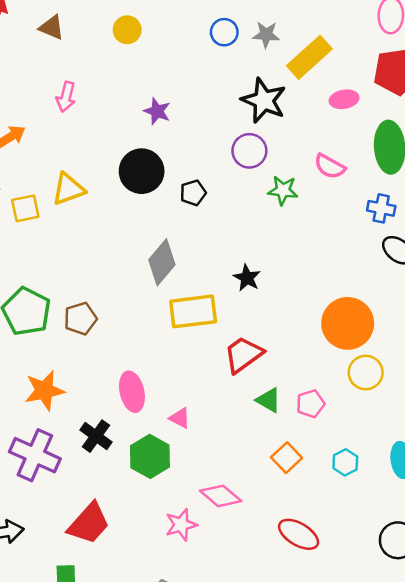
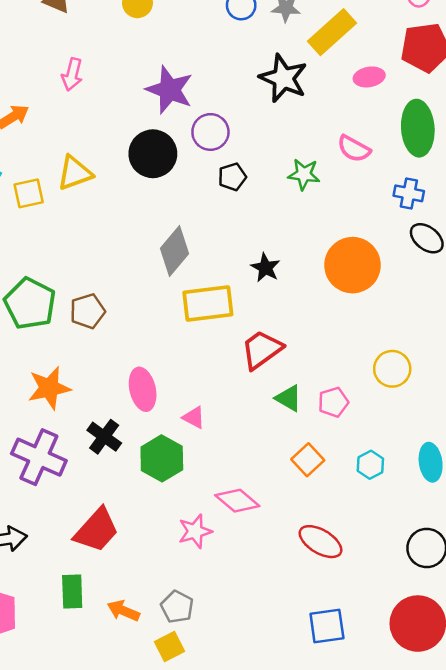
purple star: (157, 111) -> (169, 90), size x1.6
purple circle: (249, 151) -> (210, 132), moved
black pentagon: (193, 193) -> (232, 177), moved
orange circle: (348, 323) -> (353, 265), moved

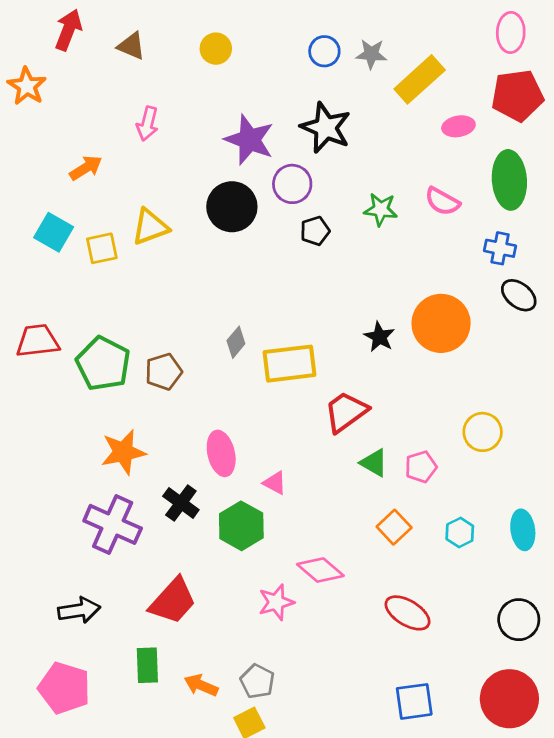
black star: (283, 78) -> (326, 128), moved
green star: (304, 174) -> (381, 209), moved
gray diamond: (175, 251) -> (236, 342), moved, size x0.6
black star: (265, 268) -> (379, 337), moved

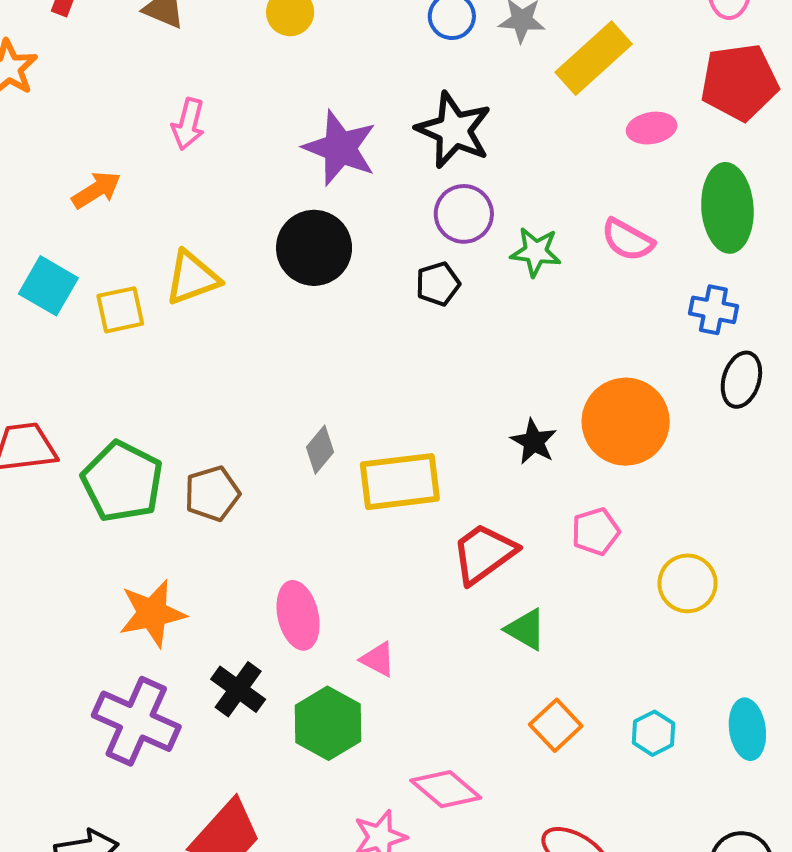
purple circle: (292, 184) -> (464, 214), moved
black ellipse: (519, 295) -> (741, 380), turned 69
pink pentagon: (421, 467) -> (596, 531), moved

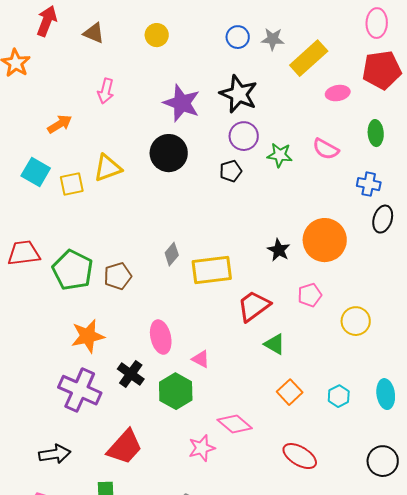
green ellipse: (727, 208) -> (376, 133), size x0.6

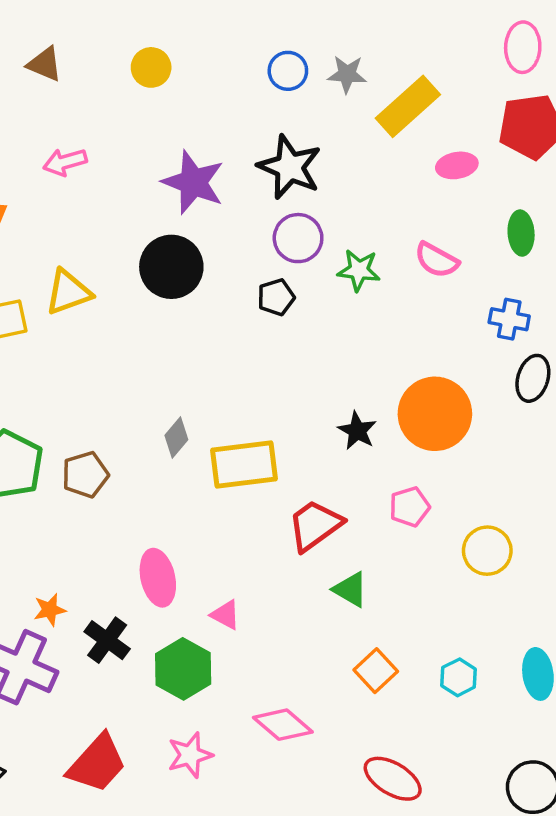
pink arrow: (106, 91) -> (65, 162), turned 60
orange star: (88, 336) -> (50, 610), moved, size x0.6
pink star: (202, 448) -> (190, 755), moved

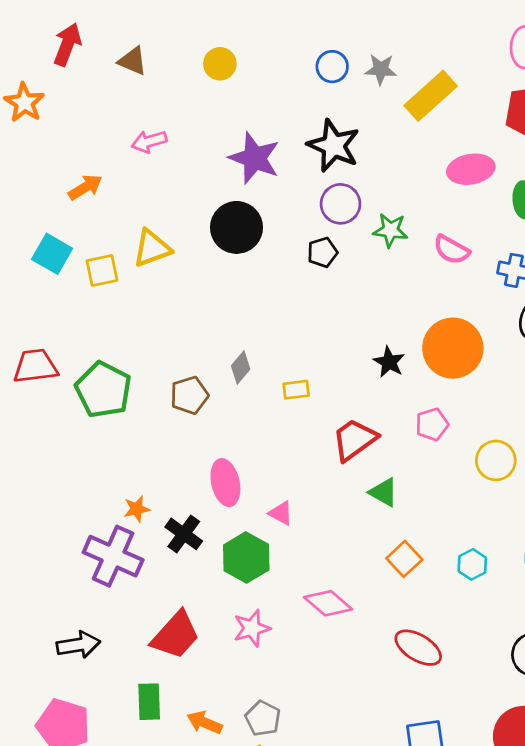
pink ellipse: (457, 165) -> (471, 169), moved, size x1.4
pink semicircle: (437, 260) -> (451, 250), moved
yellow rectangle: (244, 464) -> (296, 390), size x0.5
brown pentagon: (85, 475) -> (189, 395), moved

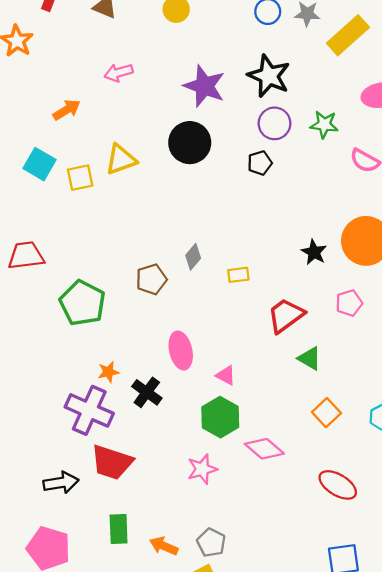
green star: (390, 230) -> (324, 125), moved
green pentagon: (103, 390) -> (82, 303), moved
green hexagon: (246, 557) -> (220, 417), moved
red trapezoid: (175, 635) -> (112, 462), moved, turned 66

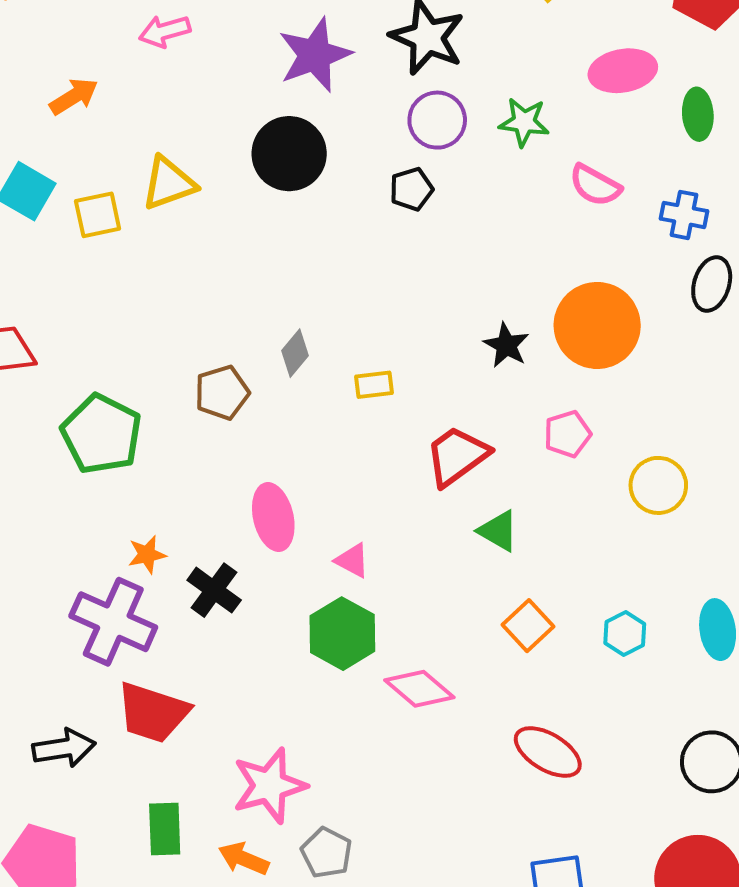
purple star: (204, 86) -> (315, 55), turned 30
pink star: (202, 469) -> (269, 786), moved, size x1.4

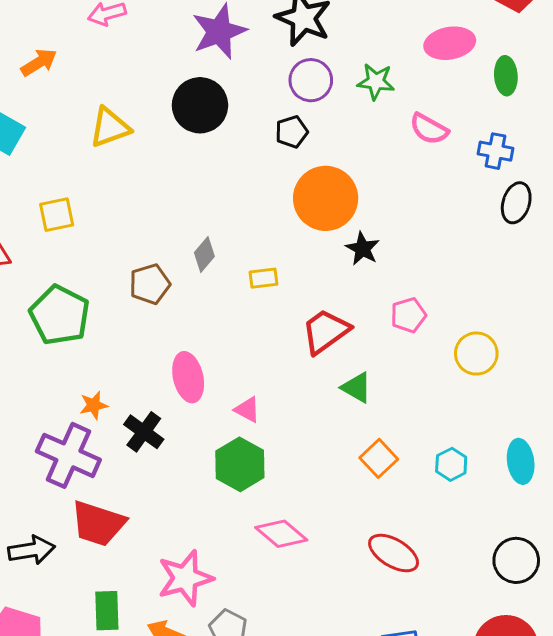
yellow square: (98, 215) -> (57, 215), moved
orange circle: (597, 325) -> (326, 198), moved
pink diamond: (419, 689) -> (281, 534), moved

